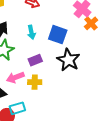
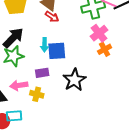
blue square: (58, 35) -> (57, 51), moved, turned -36

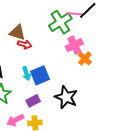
pink cross: (99, 33) -> (74, 45), turned 30

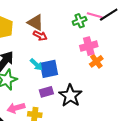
green cross: (60, 22) -> (80, 21), size x0.6
cyan arrow: (27, 74) -> (36, 65), turned -40
purple rectangle: (33, 101) -> (46, 92), moved

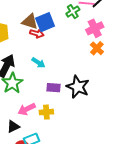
pink cross: (89, 46) -> (95, 28), moved
blue square: (49, 69) -> (45, 22), moved
purple rectangle: (46, 92) -> (54, 88), turned 32

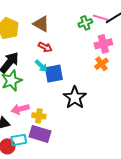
blue square: (45, 22) -> (54, 74), moved
red arrow: (37, 34) -> (45, 47), moved
purple rectangle: (54, 88) -> (40, 134), moved, size x1.5

